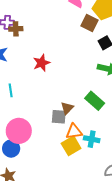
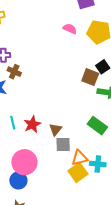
brown square: (90, 23) -> (90, 77), moved
brown cross: (16, 29) -> (14, 72), moved, turned 32
red star: (41, 63) -> (32, 124), moved
brown triangle: (67, 108) -> (55, 130), moved

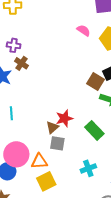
red star: (32, 124) -> (64, 118), moved
orange triangle: (80, 158) -> (39, 161), moved
cyan cross: (98, 164) -> (88, 168), turned -35
yellow square: (78, 172) -> (46, 181), moved

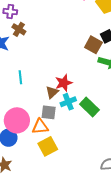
cyan line: (11, 113) -> (20, 77), moved
green rectangle: (94, 130) -> (89, 107), moved
gray square: (57, 143) -> (49, 112), moved
cyan cross: (88, 168) -> (68, 102), moved

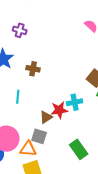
brown cross: (19, 29) -> (33, 69), moved, turned -32
cyan cross: (68, 102) -> (75, 102), moved
green rectangle: (89, 107) -> (79, 149), moved

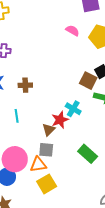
cyan cross: (75, 102) -> (73, 109), turned -35

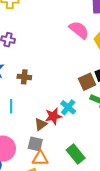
pink semicircle: (72, 31) -> (79, 30), size x1.5
brown square: (88, 81) -> (87, 82), turned 30
orange triangle: (38, 164) -> (40, 158), moved

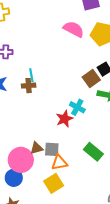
cyan line: (11, 106) -> (31, 75), moved
brown triangle: (41, 124) -> (37, 148), moved, turned 32

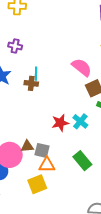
pink semicircle: (74, 29) -> (82, 67), moved
cyan cross: (77, 107) -> (80, 121), moved

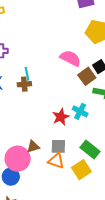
gray square: (42, 150) -> (58, 146), moved
orange triangle: (47, 165) -> (56, 161), turned 30
yellow square: (37, 184) -> (81, 170), moved

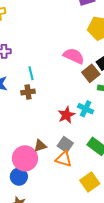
brown cross: (24, 84) -> (28, 92), moved
gray square: (58, 146) -> (65, 145), turned 35
yellow square: (81, 170) -> (90, 182), moved

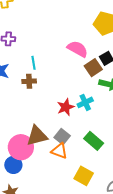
cyan cross: (86, 109) -> (85, 102), turned 35
brown triangle: (40, 146) -> (37, 136), size x1.6
yellow square: (90, 182) -> (84, 176), turned -30

